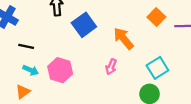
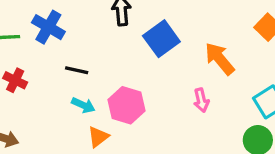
pink arrow: (111, 67) -> (201, 100), turned -35
orange triangle: (23, 92) -> (98, 137), moved

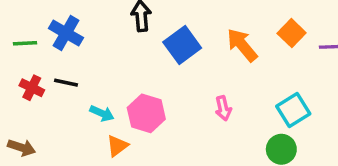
orange arrow: (220, 59) -> (242, 45), moved
black line: (77, 70) -> (66, 83), moved

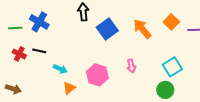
pink hexagon: (146, 113) -> (97, 75), moved

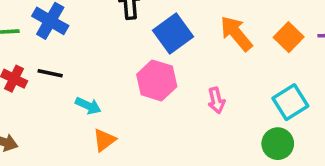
orange square: (171, 22) -> (289, 37), moved
pink hexagon: (97, 75) -> (157, 80), moved

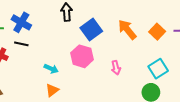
black line: (50, 73) -> (21, 44), moved
cyan arrow: (88, 106) -> (51, 69), moved

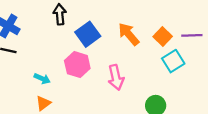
pink arrow: (116, 68) -> (116, 77), size x1.5
cyan square: (158, 69) -> (173, 61), moved

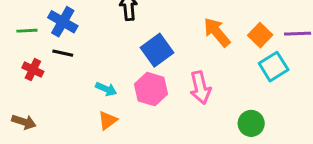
blue square: (88, 34) -> (157, 50), moved
pink hexagon: (77, 65) -> (151, 89), moved

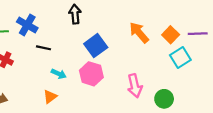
black line: (63, 53) -> (44, 48), moved
pink arrow: (200, 88) -> (135, 86), moved
orange triangle: (108, 120) -> (50, 97), moved

